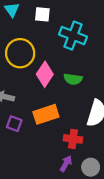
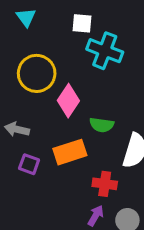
white square: (42, 14) -> (82, 23), moved
green semicircle: (73, 79) -> (102, 125), moved

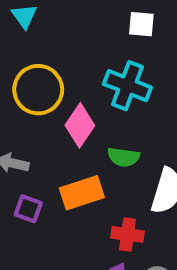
white square: (82, 23) -> (141, 24), moved
cyan cross: (105, 51) -> (127, 86), moved

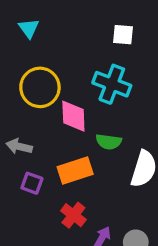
pink diamond: (80, 125) -> (73, 116), turned -36
red cross: (127, 234) -> (73, 215), moved, turned 30

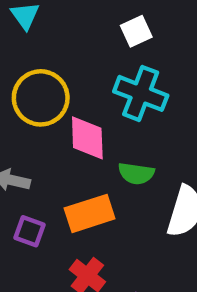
white square: (123, 35) -> (136, 31), moved, turned -30

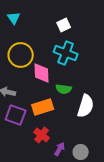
purple square: (30, 231) -> (16, 115), size x1.5

